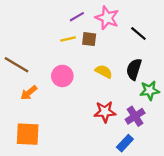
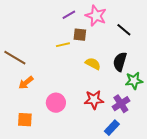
yellow line: (68, 39) -> (63, 45), moved
pink circle: (62, 76) -> (56, 103), moved
orange square: (28, 134) -> (25, 120), size x0.7

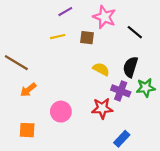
purple line: (69, 15) -> (65, 12), moved
yellow line: (63, 45) -> (58, 37), moved
purple cross: (121, 104) -> (121, 91), moved, turned -36

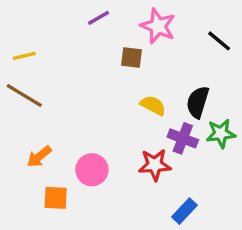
black line: (135, 32) -> (219, 41), moved
yellow line: (58, 37) -> (24, 56), moved
orange arrow: (28, 90) -> (39, 157), moved
orange square: (27, 130) -> (56, 198), moved

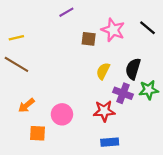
pink star: (158, 26) -> (113, 30), moved
yellow semicircle: (153, 105) -> (103, 71), turned -91
blue rectangle: (184, 211) -> (110, 142), moved, turned 42

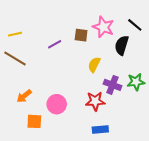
purple line: (66, 12) -> (55, 44), moved
black semicircle: (133, 69) -> (122, 45), moved

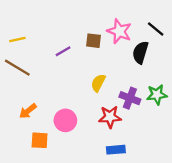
yellow semicircle: (94, 65) -> (98, 83), moved

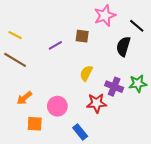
pink star: (119, 31) -> (105, 15), moved, turned 30
yellow line: (17, 39) -> (15, 35), turned 40
blue rectangle: (116, 150) -> (80, 132), moved, turned 56

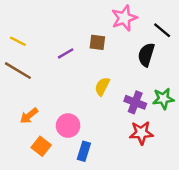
red star: (97, 103) -> (141, 133), moved
orange square: (35, 124) -> (41, 146), turned 35
blue rectangle: (80, 132) -> (84, 151), moved, turned 56

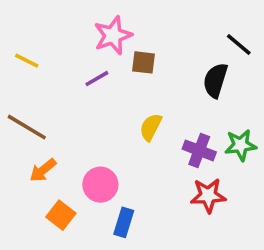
pink star: (124, 18) -> (113, 35), moved
brown line: (18, 71) -> (27, 127), moved

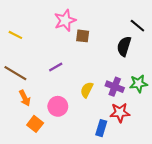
purple line: (97, 79) -> (56, 67), moved
yellow semicircle: (151, 127) -> (87, 90), moved
orange arrow: (43, 170) -> (25, 98), turned -77
blue rectangle: (124, 222) -> (101, 128), moved

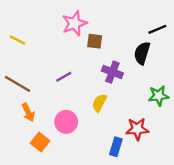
black line: (137, 26) -> (157, 29), turned -63
purple cross: (115, 87) -> (112, 72), moved

